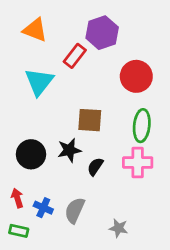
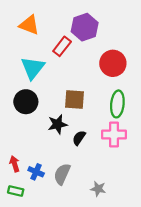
black circle: (31, 154) -> (26, 102), moved

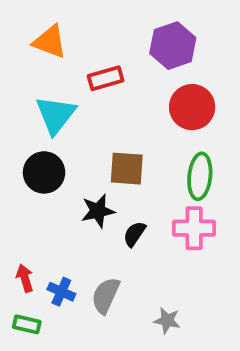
purple hexagon: (85, 27) -> (173, 46), moved
red rectangle: (62, 46) -> (106, 78), turned 36

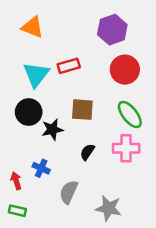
red rectangle: (106, 78) -> (69, 66), moved
green ellipse: (200, 176) -> (130, 115), turned -44
black star: (98, 211) -> (52, 130), moved
blue cross: (61, 292) -> (41, 168), moved
gray star: (167, 320) -> (109, 208), size x1.5

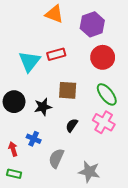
orange triangle: (32, 27) -> (54, 14), moved
black circle: (29, 112) -> (14, 102), moved
pink cross: (126, 148) -> (104, 122), turned 30

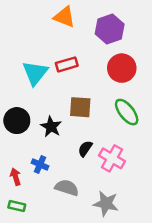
black star: (43, 107) -> (51, 127), turned -30
pink cross: (104, 122) -> (112, 158), moved
gray semicircle: (56, 158) -> (67, 188), turned 84

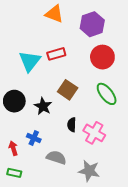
brown square: (80, 107) -> (68, 90), turned 30
black semicircle: (85, 149) -> (72, 125), turned -32

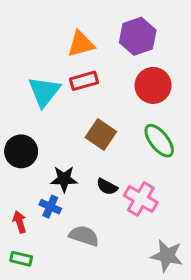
orange triangle: (54, 14) -> (81, 44), moved, turned -36
black star: (43, 106) -> (64, 179), moved, turned -30
black semicircle: (72, 125) -> (107, 187), turned -64
gray star: (89, 171) -> (167, 256), moved

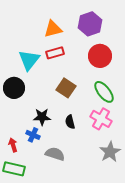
black circle: (21, 151) -> (14, 88), moved
black semicircle: (107, 187) -> (70, 122), turned 48
pink cross: (141, 199) -> (101, 119), moved
gray star: (167, 256) -> (110, 152), moved, turned 30
green rectangle: (21, 259) -> (14, 169), size x1.5

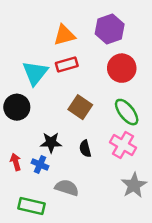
red arrow: (13, 145) -> (16, 162), moved
green rectangle: (14, 169) -> (31, 206), moved

